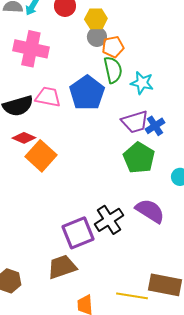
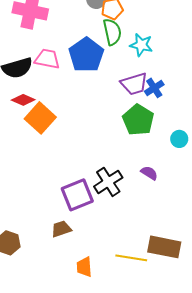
purple semicircle: (150, 211) -> (149, 173), size x0.6
brown trapezoid: (62, 267) -> (61, 229), size x0.7

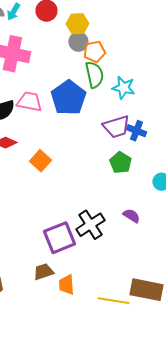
blue cross: (154, 88) -> (136, 131), turned -36
orange square: (40, 118) -> (40, 161), moved, size x0.7
green pentagon: (138, 120) -> (120, 163), size x0.7
orange trapezoid: (84, 267) -> (66, 285), moved

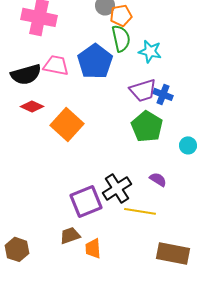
orange square: (40, 161) -> (67, 124), size x1.5
green pentagon: (120, 163) -> (147, 126), size x1.4
yellow line: (113, 301) -> (140, 211), moved

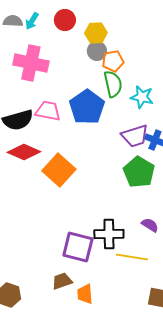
red diamond: (32, 106) -> (24, 152), size x1.4
black cross: (117, 188) -> (109, 234), turned 32
purple square: (86, 201) -> (78, 247), turned 36

